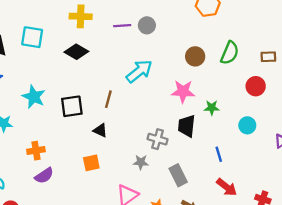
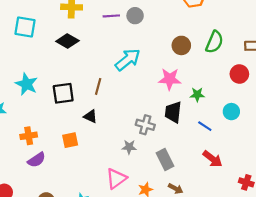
blue line: (219, 154) -> (205, 126), moved, turned -40
orange square: (91, 163) -> (70, 140), moved
red arrow: (227, 187) -> (213, 159), moved

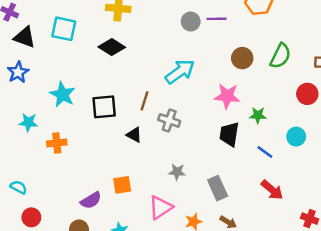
purple line: (111, 16) -> (216, 19), moved
gray cross: (145, 125) -> (169, 120), moved
orange cross: (29, 136) -> (57, 143), moved
orange square: (70, 140) -> (122, 185), moved
purple semicircle: (37, 160) -> (91, 200), moved

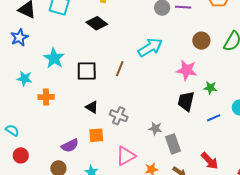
gray cross: (169, 120) -> (119, 116), moved
black triangle: (134, 135) -> (92, 107), moved
blue line: (265, 152) -> (214, 118), turned -64
gray star: (177, 172) -> (155, 129), moved
red arrow: (272, 190) -> (210, 161), moved

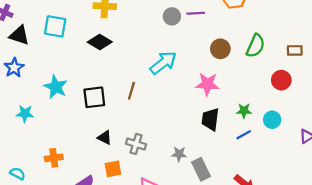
green star: (210, 88) -> (244, 111), moved
orange cross: (46, 97) -> (54, 158), moved

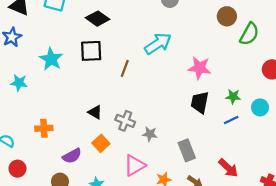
brown circle: (220, 49) -> (227, 16), moved
black square: (94, 97) -> (91, 51), moved
gray star: (179, 154) -> (150, 134), moved
orange square: (113, 169) -> (101, 143), turned -36

